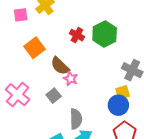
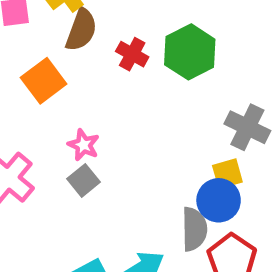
brown semicircle: (60, 66) -> (81, 30), moved, turned -114
pink star: (71, 79) -> (83, 145), moved
gray semicircle: (76, 119) -> (194, 229), moved

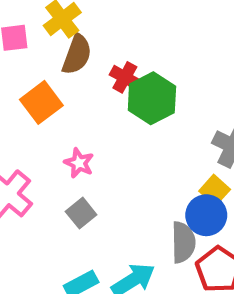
green hexagon: (190, 52) -> (152, 98), moved
yellow square: (227, 174) -> (215, 190), turned -32
gray square: (83, 180) -> (81, 213), moved

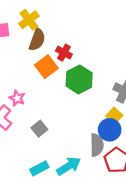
green hexagon: (152, 98) -> (79, 79), moved
orange square: (41, 102) -> (46, 67), moved
pink star: (79, 163) -> (17, 98), moved

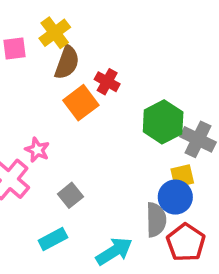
green hexagon: (79, 79) -> (163, 122), moved
yellow square: (114, 116) -> (182, 176), turned 35
cyan rectangle: (39, 168) -> (53, 239), moved

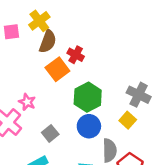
green hexagon: (163, 122) -> (88, 97), moved
yellow square: (182, 176) -> (128, 120), turned -35
blue circle: (175, 197) -> (89, 126), moved

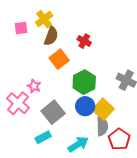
red cross: (76, 55) -> (84, 41), moved
yellow square: (128, 120) -> (103, 109), moved, size x1.5
gray square: (50, 133) -> (53, 112), size x1.6

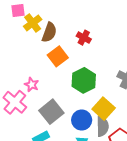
yellow cross: (44, 19) -> (33, 23), moved
pink square: (21, 28) -> (18, 10), moved
blue circle: (85, 106) -> (82, 120), moved

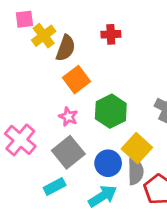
red cross: (84, 38) -> (111, 34), moved, turned -32
pink star: (32, 85) -> (68, 117), moved

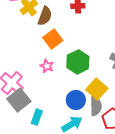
gray square: (68, 152) -> (19, 100), moved
cyan rectangle: (55, 187) -> (37, 117), turned -42

